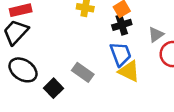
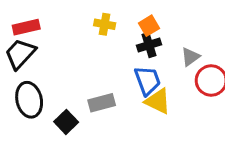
black ellipse: (23, 70) -> (29, 100), turned 44
gray rectangle: (83, 72) -> (102, 103), turned -50

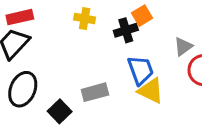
yellow cross: (105, 24) -> (85, 19), moved
black cross: (149, 45) -> (126, 30), moved
black ellipse: (29, 100) -> (23, 89), turned 36

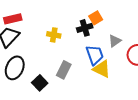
yellow cross: (85, 19) -> (54, 35), moved
gray triangle: (183, 47) -> (115, 41), moved
gray rectangle: (95, 92) -> (64, 70), turned -48

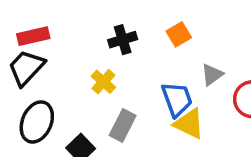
black cross: (85, 28) -> (123, 40), moved
yellow cross: (54, 35) -> (103, 82), moved, turned 32

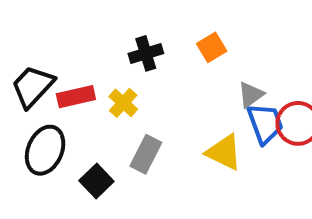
red rectangle: (33, 36) -> (76, 97), moved
blue trapezoid: (177, 99) -> (265, 123), moved

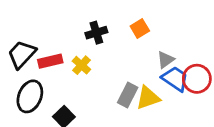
blue trapezoid: (265, 123) -> (175, 79), turned -36
yellow triangle: (224, 152) -> (148, 98), turned -45
gray rectangle: (146, 154) -> (128, 95), moved

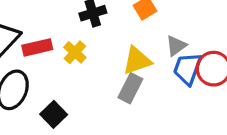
blue trapezoid: (175, 79) -> (187, 69), turned -104
yellow triangle: (148, 98) -> (137, 60), moved

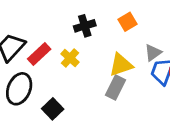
red rectangle: (37, 47) -> (39, 54), turned -30

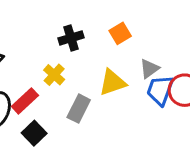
red rectangle: (39, 54) -> (25, 101), moved
gray rectangle: (116, 87) -> (79, 109), moved

